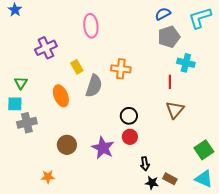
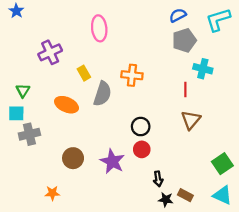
orange ellipse: (61, 96) -> (66, 105), turned -45

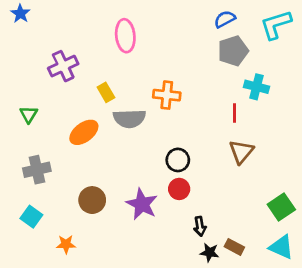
gray semicircle: (102, 94) -> (129, 119), turned 70
orange ellipse: (66, 105) -> (84, 132), turned -60
cyan square: (16, 113) -> (31, 217), moved, turned 35

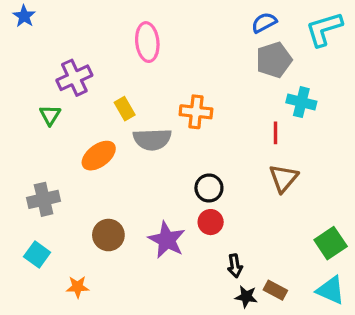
green triangle: (29, 114) -> (50, 115), moved

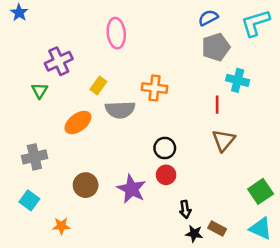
yellow rectangle: (125, 109) -> (98, 85), turned 66

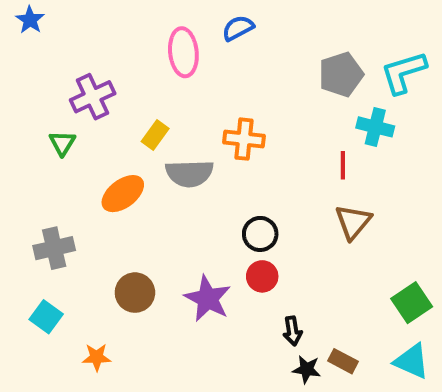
blue semicircle: (208, 18) -> (238, 28), moved
cyan L-shape: (255, 23) -> (404, 72), moved

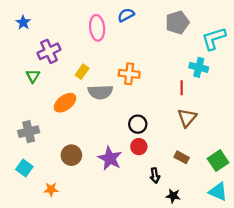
blue star: (30, 20) -> (23, 22), moved
gray pentagon: (341, 74) -> (177, 22), moved
brown rectangle: (343, 361) -> (182, 157), moved
black star: (307, 369) -> (173, 196), moved

